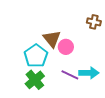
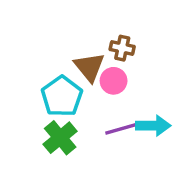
brown cross: (94, 22) -> (122, 48), moved
purple line: (70, 75) -> (120, 129), turned -42

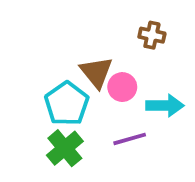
brown cross: (122, 48) -> (152, 35), moved
cyan arrow: (153, 126) -> (165, 106), moved

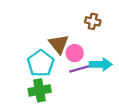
purple line: (130, 139) -> (79, 69), moved
green cross: (65, 148) -> (40, 90), turned 30

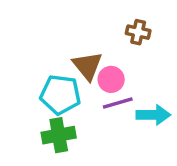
cyan pentagon: (41, 63) -> (60, 95), turned -30
cyan arrow: (101, 64) -> (153, 115), moved

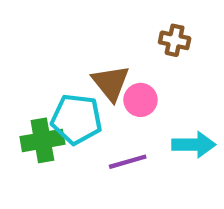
purple line: (118, 103) -> (128, 162), moved
green cross: (59, 135) -> (42, 140), moved

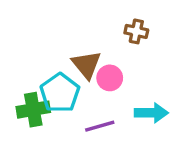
cyan pentagon: (77, 119) -> (60, 93), turned 30

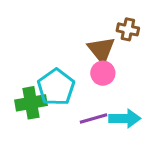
brown triangle: (86, 65) -> (101, 50), moved
cyan arrow: (151, 113) -> (125, 118), moved

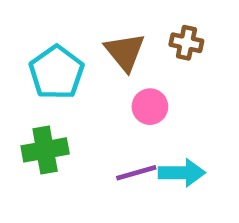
brown triangle: (101, 50) -> (125, 52), moved
cyan pentagon: (56, 87) -> (56, 72), moved

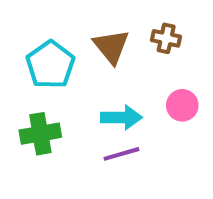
pink circle: (150, 107) -> (182, 105), moved
cyan arrow: (182, 173) -> (121, 117), moved

